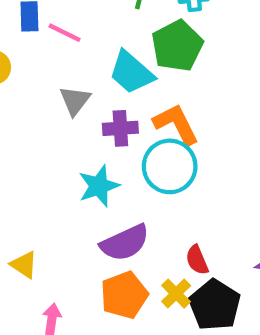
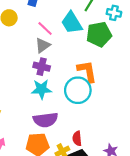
pink line: (64, 33) -> (45, 28), moved
cyan trapezoid: (131, 72) -> (72, 23), moved
purple cross: (120, 128) -> (42, 67), moved

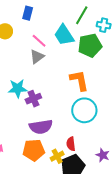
purple cross: (42, 67) -> (33, 99), moved, turned -35
cyan star: (41, 89) -> (18, 88), moved
cyan circle: (78, 90) -> (84, 110), moved

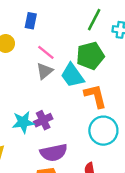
cyan trapezoid: (64, 35) -> (72, 75), moved
green pentagon: (90, 45) -> (90, 56), moved
cyan star: (18, 88) -> (23, 122), moved

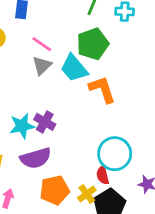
purple cross: (43, 120) -> (45, 122), turned -30
cyan circle: (103, 131) -> (115, 154), moved
purple semicircle: (54, 153) -> (36, 158), moved

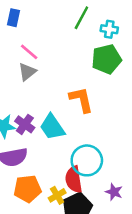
green pentagon: (93, 44) -> (106, 59), moved
cyan trapezoid: (74, 68) -> (52, 127), moved
red semicircle: (103, 175) -> (74, 179), size x1.5

